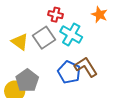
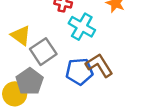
gray square: (44, 38) -> (43, 52), moved
blue pentagon: (69, 72) -> (79, 71), turned -30

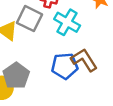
gray square: (43, 52) -> (29, 19), moved, turned -30

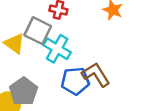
cyan cross: (67, 22) -> (57, 49), moved

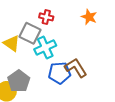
cyan cross: (57, 49) -> (45, 47), turned 35

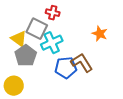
orange star: (89, 17) -> (100, 34), moved
gray pentagon: (19, 81) -> (26, 56), moved

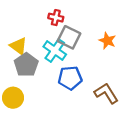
gray square: (37, 29) -> (69, 37), moved
cyan cross: (52, 43) -> (55, 50), turned -30
brown L-shape: (82, 63) -> (106, 93), moved

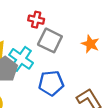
cyan cross: (55, 50) -> (21, 59), moved

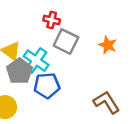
blue pentagon: (51, 83) -> (47, 86), moved

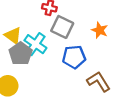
blue pentagon: (47, 86) -> (74, 57), moved

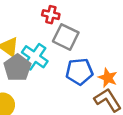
orange star: (100, 30) -> (108, 78), moved

